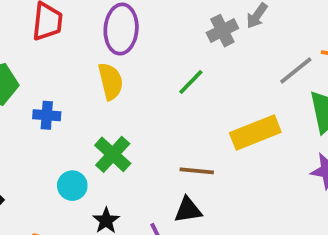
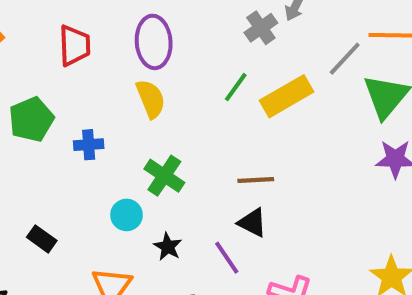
yellow rectangle: (255, 132) -> (287, 96), moved
black triangle: (188, 210) -> (252, 223), turned 44

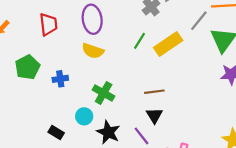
yellow semicircle: (151, 99) -> (93, 51), turned 135
black triangle: (252, 223) -> (154, 115), turned 36
black rectangle: (42, 239) -> (56, 133), moved
black star: (168, 247) -> (108, 132), size x1.5

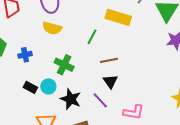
green line: (140, 41) -> (92, 37), moved
yellow rectangle: (168, 44) -> (118, 17), turned 55
black rectangle: (56, 133) -> (30, 87), moved

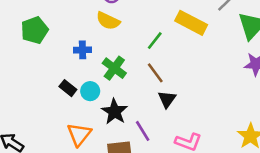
blue cross: (25, 55) -> (82, 50), moved
brown line: (109, 60) -> (155, 73), moved, turned 54
purple line: (100, 100) -> (143, 131), moved

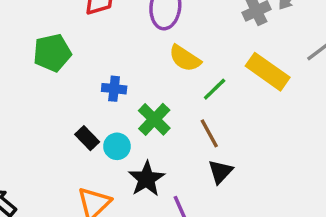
yellow semicircle: (108, 21) -> (185, 58), moved

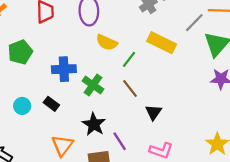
blue cross: (114, 89) -> (64, 69), size x1.5
cyan circle: (117, 146) -> (22, 106), moved
black triangle: (220, 172) -> (153, 112), moved

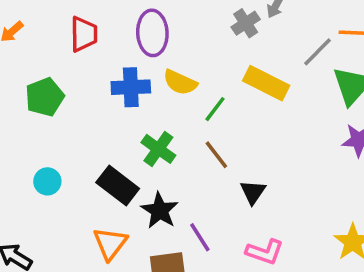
blue cross: (64, 69) -> (131, 87), moved
black rectangle: (51, 104) -> (118, 186), moved, size x1.6

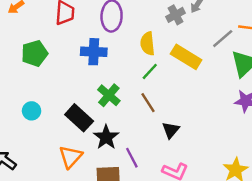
yellow semicircle: (180, 82) -> (148, 44), moved, turned 55

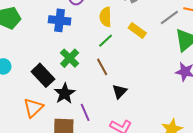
yellow rectangle: (186, 57) -> (137, 31), size x0.7

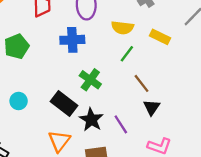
yellow semicircle: (106, 17) -> (122, 28), turned -72
brown line: (102, 67) -> (142, 83), moved
purple line: (85, 112) -> (121, 124), moved

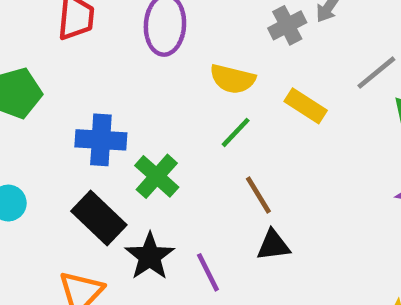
blue cross: (72, 40) -> (101, 140), moved
black triangle: (152, 107) -> (273, 245), turned 42

